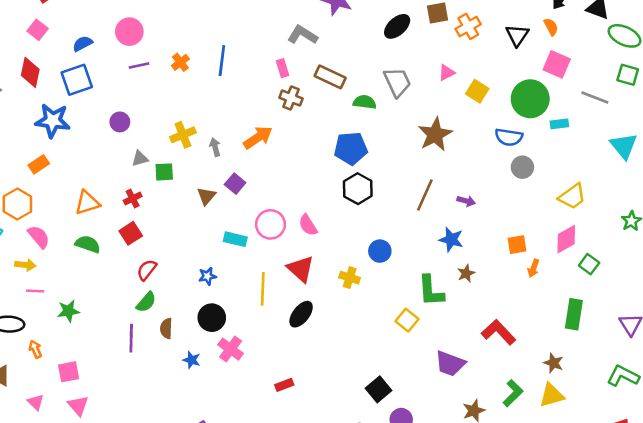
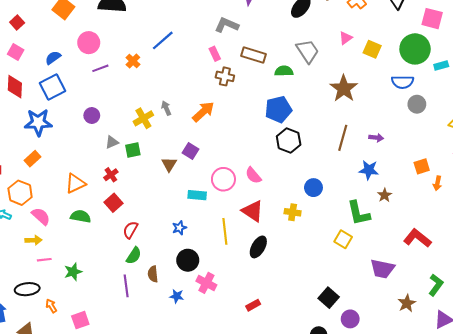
blue line: (222, 61) -> (163, 40), moved, turned 50
gray arrow: (215, 147) -> (166, 108), moved

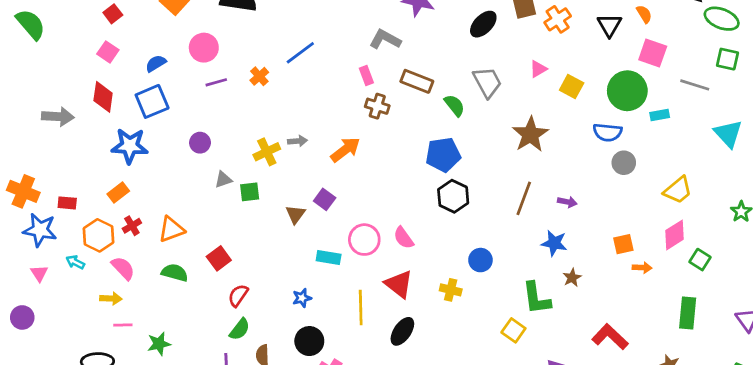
green semicircle: (284, 71) -> (454, 105), turned 48
gray arrow: (166, 108) -> (298, 141), turned 104
red cross: (111, 175) -> (132, 226), moved
orange arrow: (437, 183) -> (642, 268), turned -104

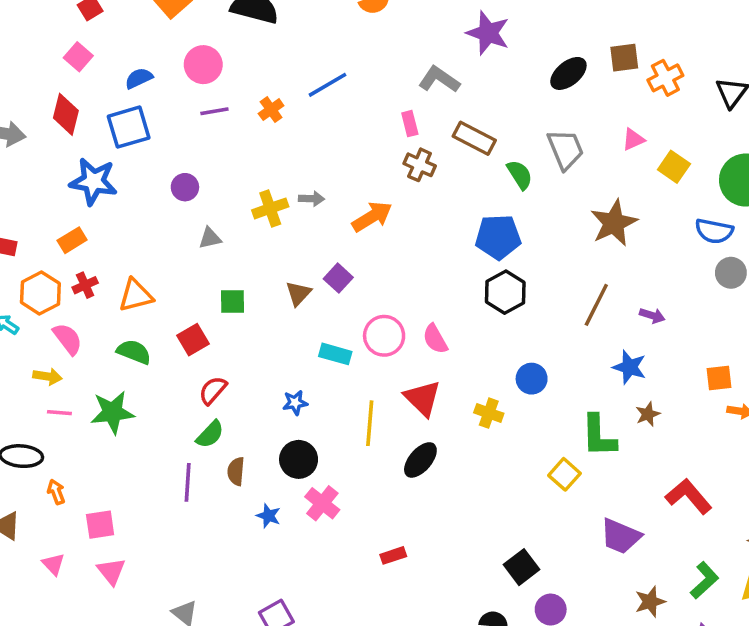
green square: (250, 192) -> (233, 301), moved
green star: (159, 344) -> (112, 412), moved, size x1.4

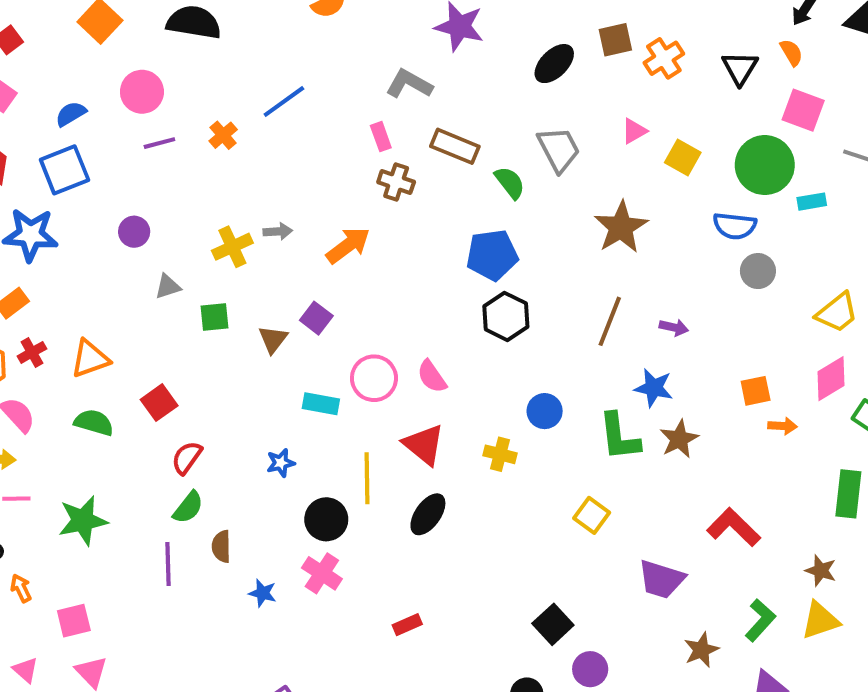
green square: (233, 301) -> (214, 317), moved
green star: (112, 412) -> (83, 521), moved
brown star: (648, 414) -> (679, 439), size x1.4
green L-shape: (599, 436) -> (619, 437), moved
black circle: (299, 459) -> (326, 519), moved

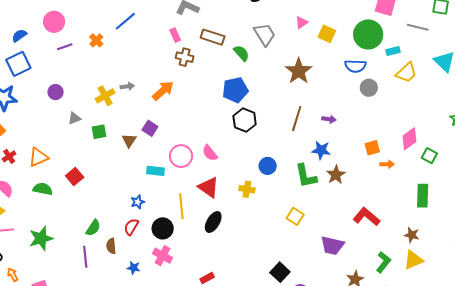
yellow trapezoid: (837, 313) -> (406, 73), moved
red semicircle: (187, 458) -> (131, 227), moved

